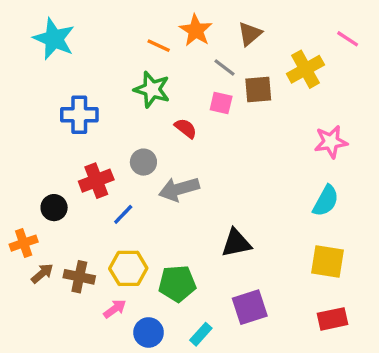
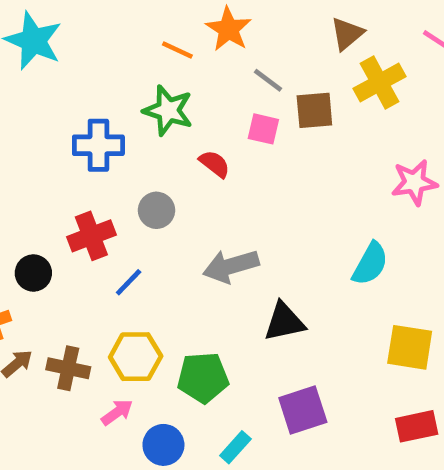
brown triangle: (250, 34) -> (347, 34), moved
blue cross: (79, 115) -> (98, 145), moved
gray arrow: (179, 189) -> (231, 266), moved
cyan semicircle: (326, 201) -> (370, 264), moved

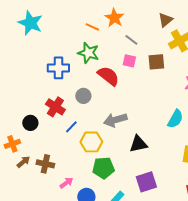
brown square: (314, 110) -> (156, 62), moved
red semicircle: (215, 164) -> (108, 76), size x1.6
red cross: (91, 236) -> (55, 107), turned -36
yellow hexagon: (136, 357) -> (91, 142), moved

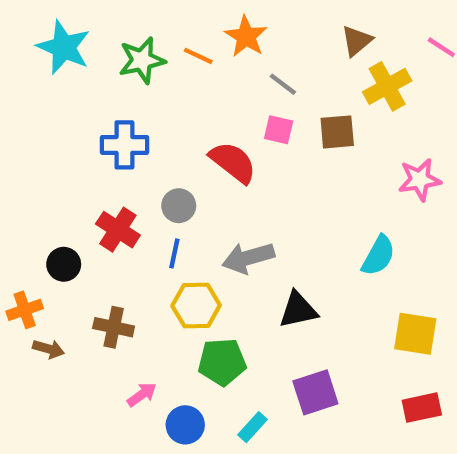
green star: (88, 53) -> (142, 60), moved, turned -30
blue line: (71, 127) -> (174, 253), moved, turned -32
brown arrow: (23, 162) -> (48, 349), turned 56
brown cross: (45, 164) -> (114, 327), moved

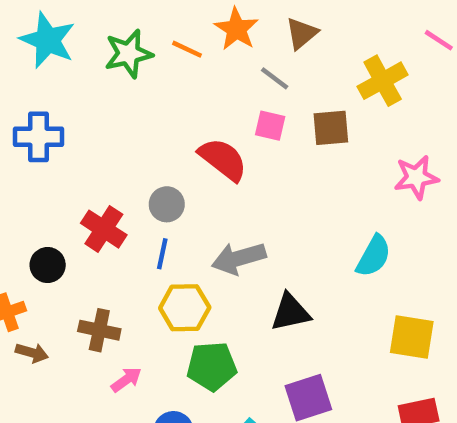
brown triangle: (357, 41) -> (302, 33), moved
blue cross: (124, 145) -> (39, 137), moved
pink arrow: (142, 395) -> (126, 380), moved

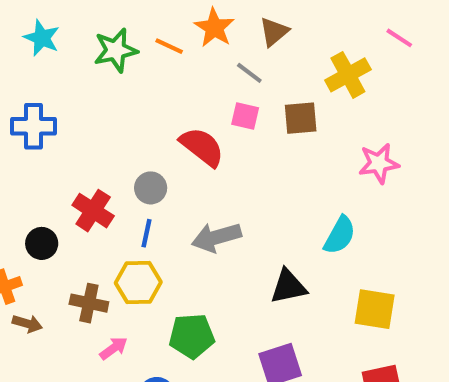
cyan star: (48, 40) -> (42, 38), size x0.7
yellow hexagon: (185, 308) -> (138, 282), moved
black triangle: (290, 312) -> (288, 287), moved

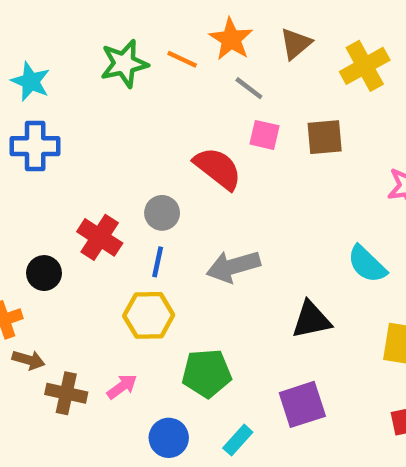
cyan star: (42, 38) -> (31, 81), moved
gray line: (249, 73) -> (249, 88), moved
yellow cross: (348, 75) -> (365, 66), moved
cyan semicircle: (340, 235) -> (367, 264), turned 105
brown cross: (89, 303) -> (66, 393), moved

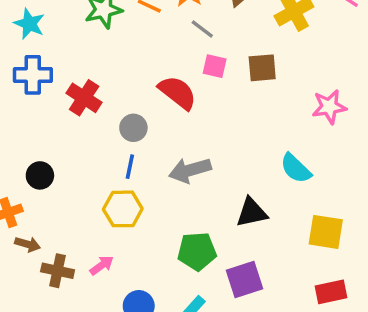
red cross: (100, 237) -> (84, 98), moved
green pentagon: (207, 373) -> (197, 251), moved

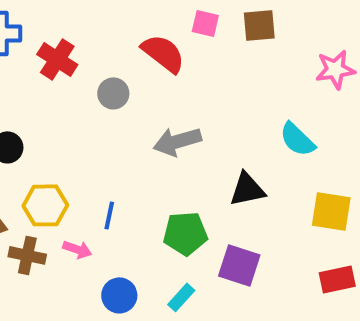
blue line: (130, 167) -> (109, 215), moved
yellow hexagon: (123, 209) -> (45, 205), moved
pink arrow: (102, 265) -> (77, 249), turned 55
purple square: (245, 280) -> (239, 265), turned 36

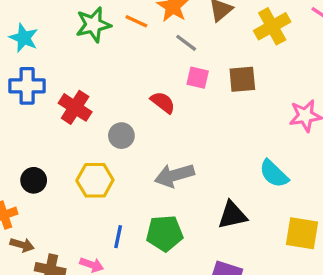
red semicircle: (163, 53) -> (163, 102), size x0.7
yellow hexagon: (45, 205) -> (95, 180), moved
green pentagon: (185, 233) -> (164, 233), moved

